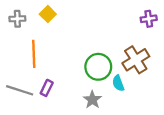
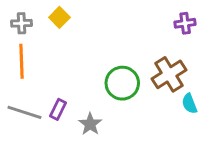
orange line: (34, 54) -> (22, 61), moved
cyan semicircle: (118, 83) -> (189, 104), moved
gray star: (92, 100) -> (90, 124), moved

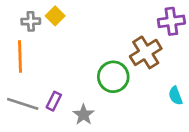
gray cross: (22, 23) -> (31, 21), moved
purple cross: (185, 23) -> (171, 21), size x1.4
brown cross: (169, 74) -> (146, 52), moved

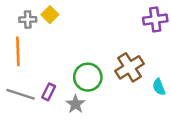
brown cross: (146, 52) -> (129, 67), moved
green circle: (113, 77) -> (88, 77), moved

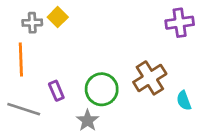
purple rectangle: (49, 92) -> (56, 91), moved, turned -49

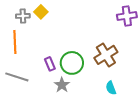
purple rectangle: (56, 91) -> (50, 64), moved
cyan semicircle: (184, 101) -> (111, 88), moved

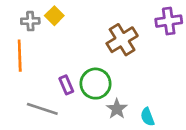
brown cross: (106, 55) -> (122, 40), moved
gray line: (17, 77) -> (42, 109), moved
gray star: (62, 85) -> (117, 109), moved

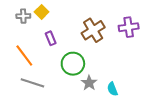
purple cross: (169, 21) -> (129, 27), moved
orange line: (20, 56) -> (24, 56), moved, turned -35
purple rectangle: (66, 85) -> (51, 38), moved

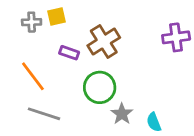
yellow square: (42, 12) -> (57, 17), turned 32
brown cross: (93, 30) -> (104, 42), moved
purple rectangle: (51, 38) -> (69, 53), turned -48

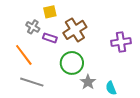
yellow square: (57, 17) -> (50, 12), moved
gray cross: (32, 22) -> (33, 27), moved, turned 32
purple cross: (176, 37) -> (121, 42), moved

